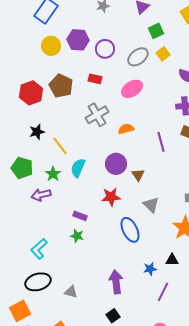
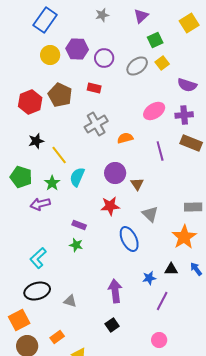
pink ellipse: (132, 89) -> (154, 111), moved

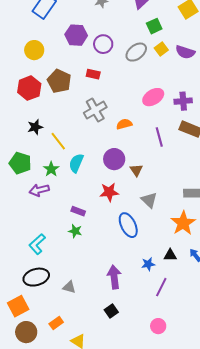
yellow circle: (50, 55) -> (34, 50), moved
purple semicircle: (187, 85) -> (185, 52), moved

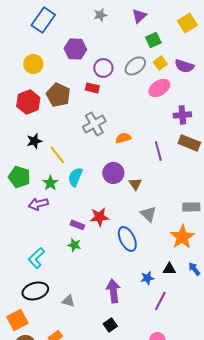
purple circle: (103, 44) -> (103, 68), moved
pink ellipse: (153, 97) -> (159, 88), moved
red star: (109, 192) -> (99, 217), moved

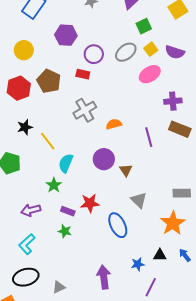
green star: (50, 183) -> (54, 185), moved
purple arrow: (38, 204) -> (31, 210), moved
gray triangle: (68, 301) -> (59, 287), turned -40

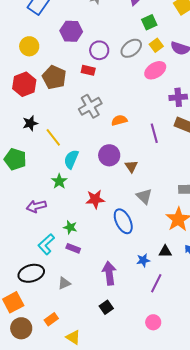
purple rectangle: (68, 211) -> (73, 248), moved
cyan L-shape: (27, 244) -> (46, 244), moved

